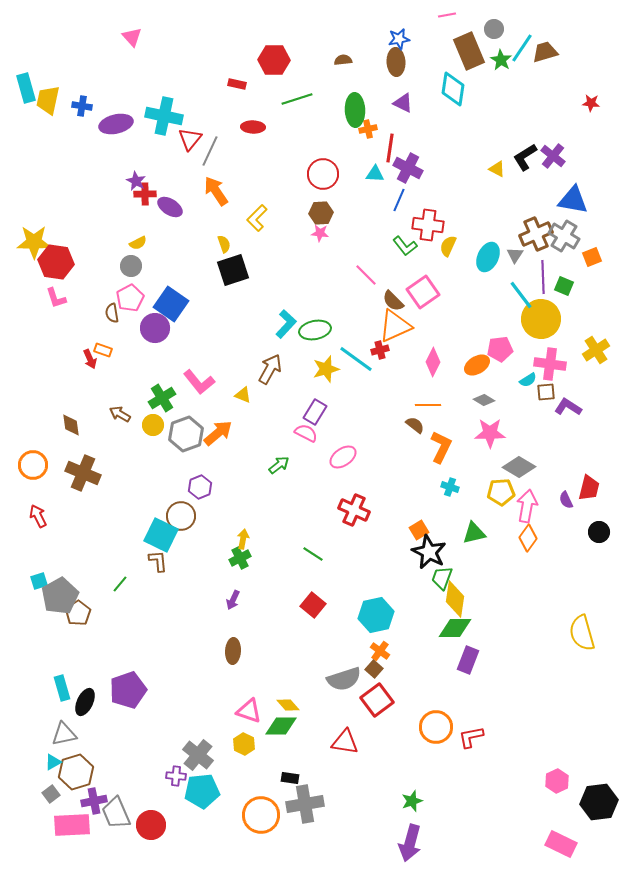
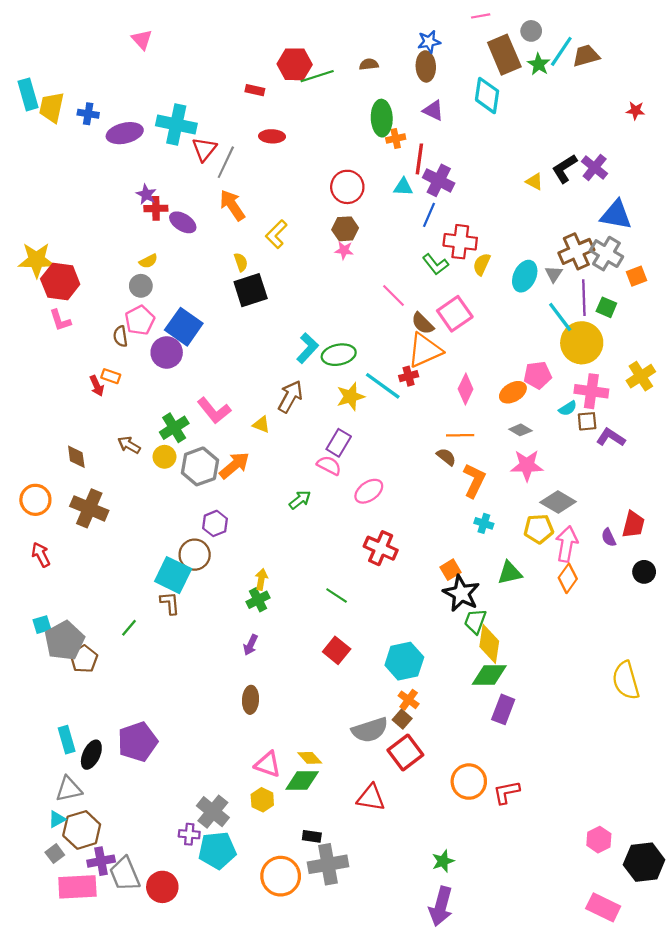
green line: (297, 99) -> (317, 76), moved

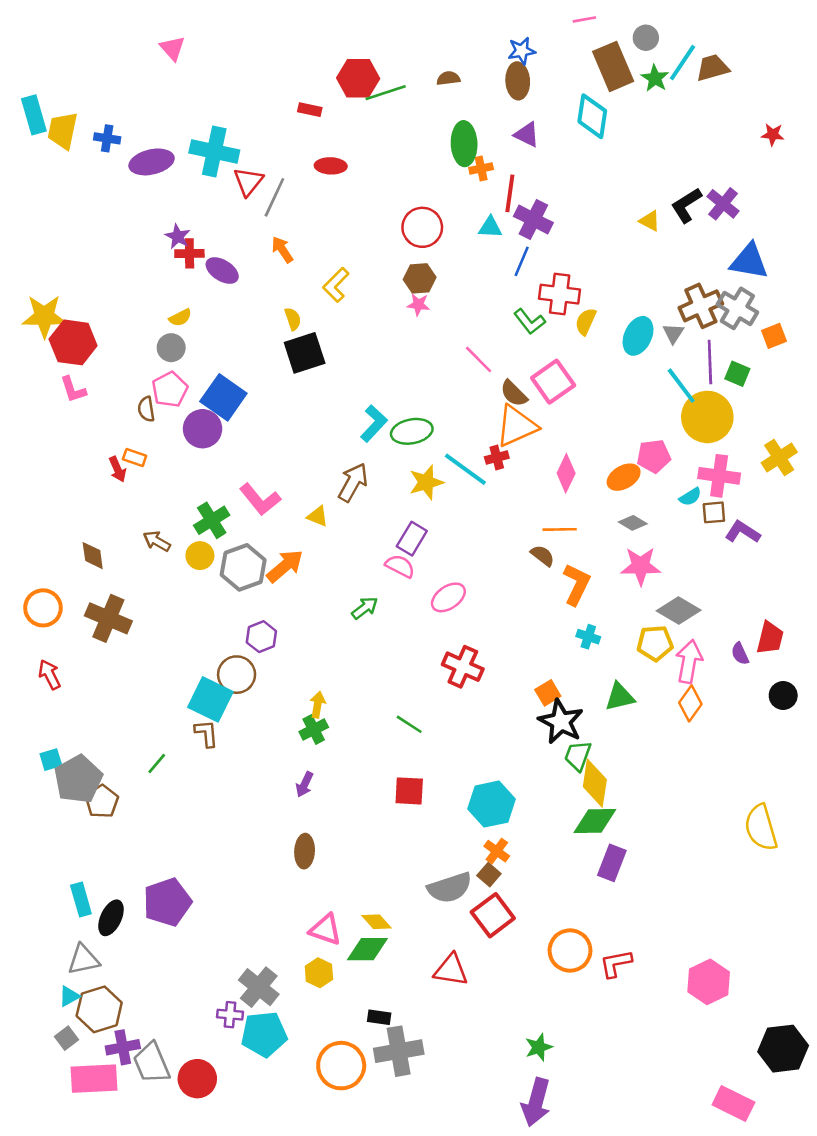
orange arrow: (232, 205) -> (282, 250), size x0.7
red square: (337, 650) -> (409, 791), turned -36
pink hexagon: (599, 840) -> (709, 982), moved, size x1.4

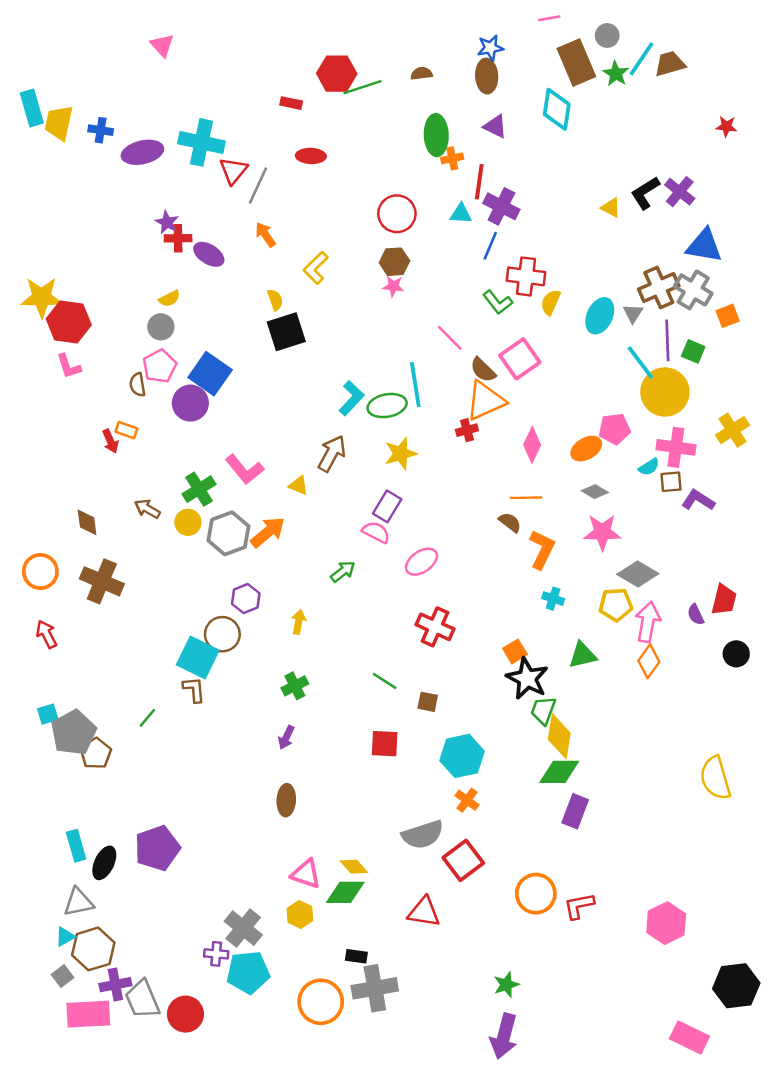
cyan line: (465, 469) -> (415, 385), moved, turned 45
yellow arrow: (318, 705) -> (299, 622), moved
brown square: (489, 875) -> (428, 702), moved, turned -30

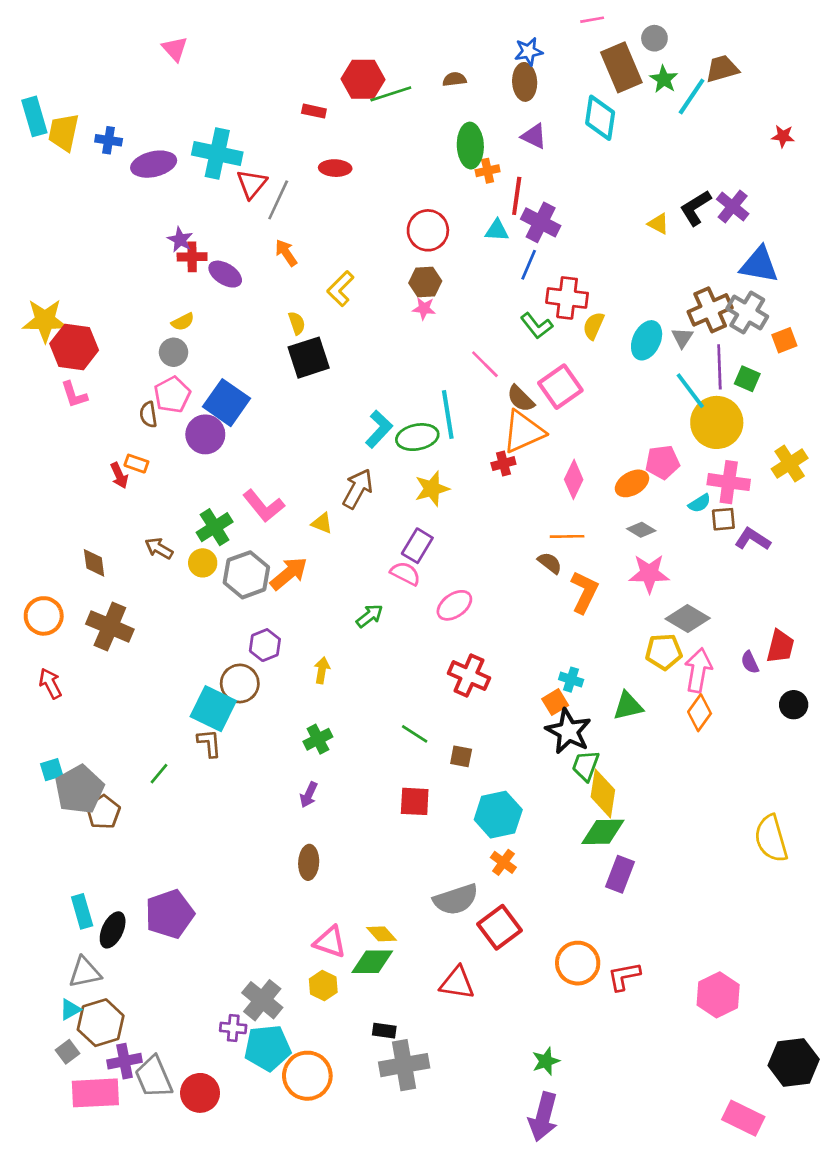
cyan line: (642, 59) -> (692, 97), moved
cyan cross: (553, 599) -> (571, 680), moved
orange circle: (321, 1002) -> (307, 1076), moved

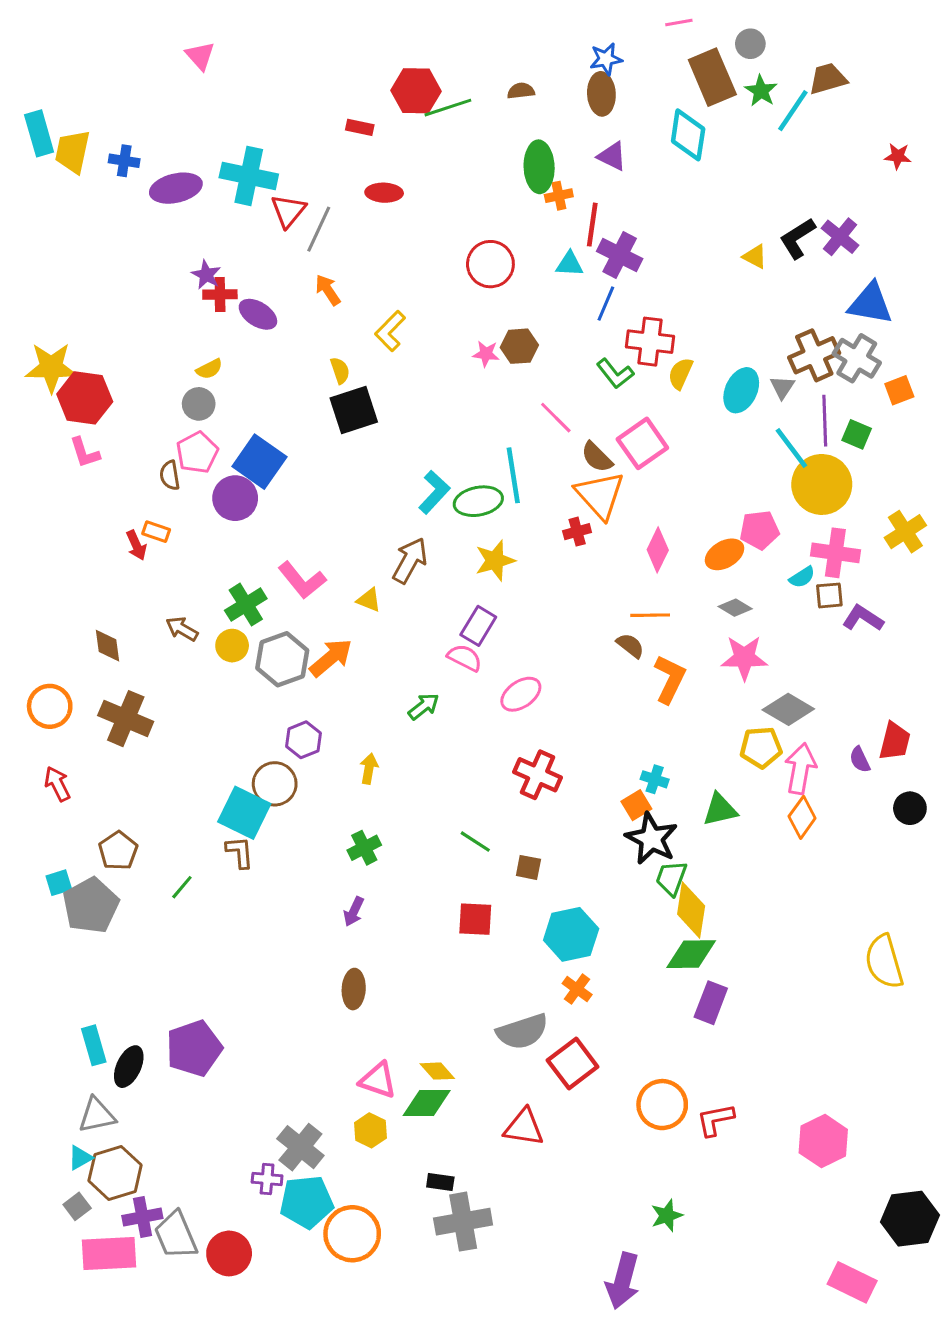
brown hexagon: (425, 282) -> (519, 346), moved
orange triangle: (523, 432) -> (600, 495), turned -48
brown pentagon: (103, 812) -> (118, 851), moved
green star: (546, 1061) -> (667, 1215), moved

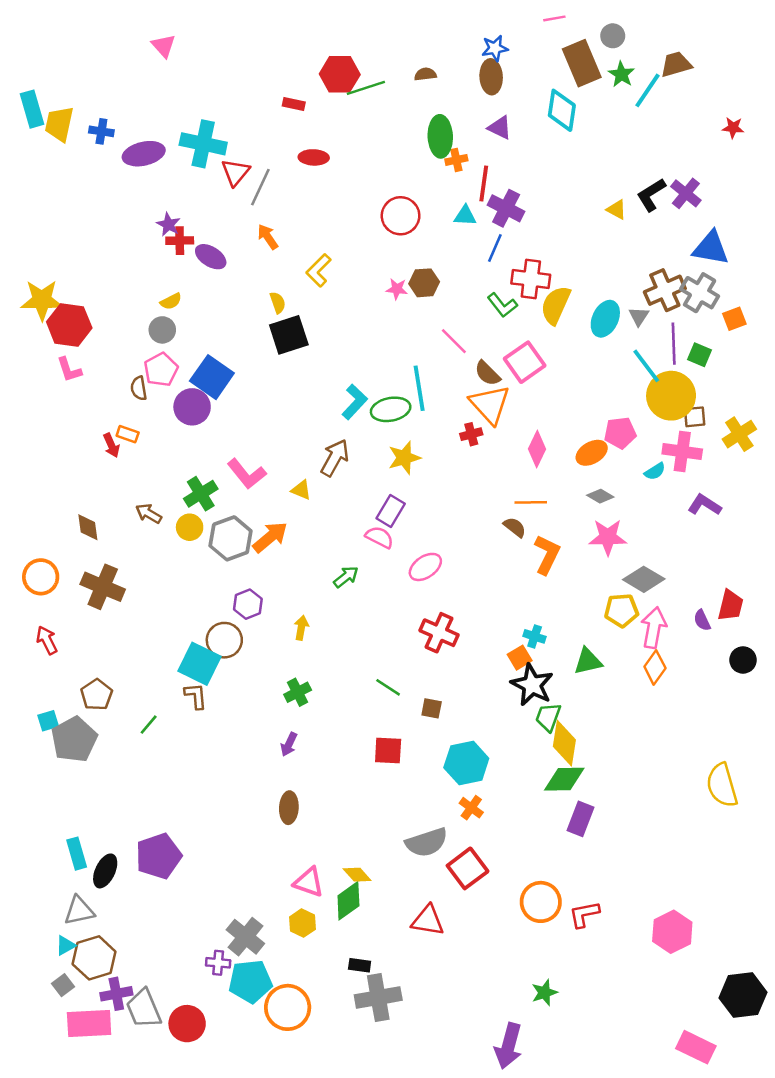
yellow semicircle: (680, 374) -> (556, 305), size x1.5
brown square: (829, 595) -> (695, 417), moved
green diamond: (427, 1103) -> (348, 901), turned -36

